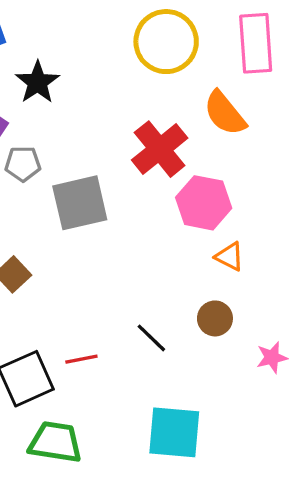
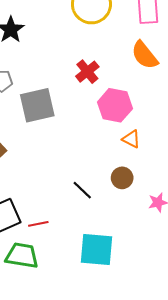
orange semicircle: (225, 113) -> (145, 55), moved
red cross: (160, 149) -> (87, 72), size x0.7
red line: (81, 359) -> (38, 224), moved

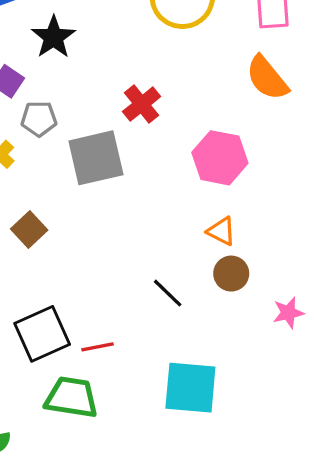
red cross: (87, 72) -> (142, 104), moved
orange triangle: (131, 139) -> (221, 231), moved

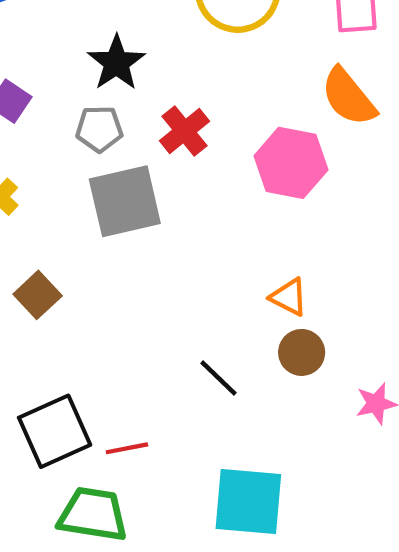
black star: (54, 37) -> (116, 63), moved
gray pentagon: (39, 119) -> (99, 129), moved
pink hexagon: (220, 158) -> (291, 163), moved

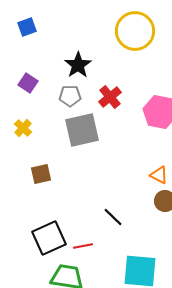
brown square: (38, 295) -> (41, 174), turned 30
black line: (219, 378) -> (113, 217), moved

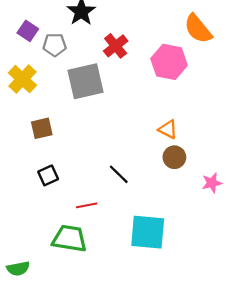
gray pentagon: (70, 96) -> (55, 45), moved
yellow cross: (23, 128) -> (22, 79), size x1.5
black square: (49, 238) -> (48, 175), moved, size x0.6

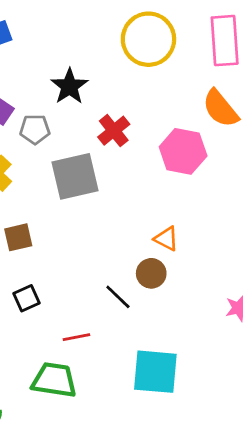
orange triangle: (168, 129) -> (166, 239), moved
brown circle: (174, 157) -> (151, 273), moved

